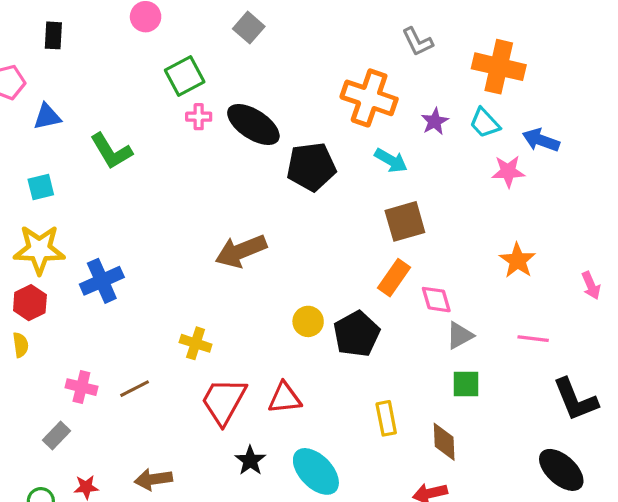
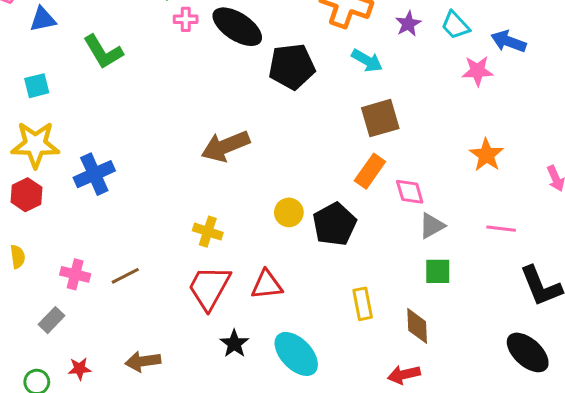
yellow cross: (196, 343) -> (208, 232), moved
yellow semicircle: (21, 345) -> (18, 257), moved

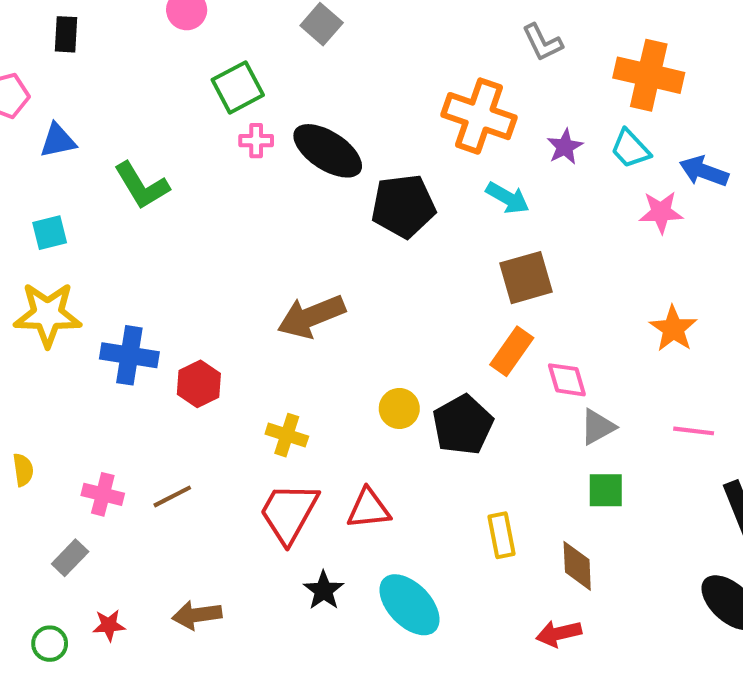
blue cross: (94, 174) -> (129, 355), turned 33
red hexagon: (26, 195) -> (199, 384), moved

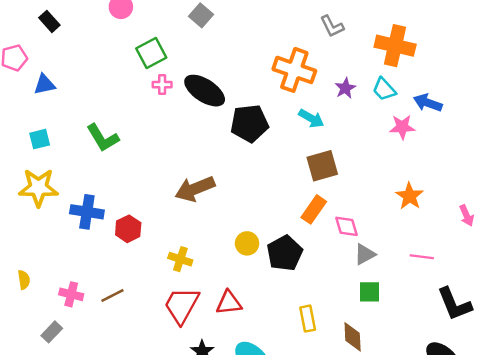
black rectangle: (66, 34) -> (49, 21), turned -45
green L-shape: (142, 186) -> (103, 138), moved

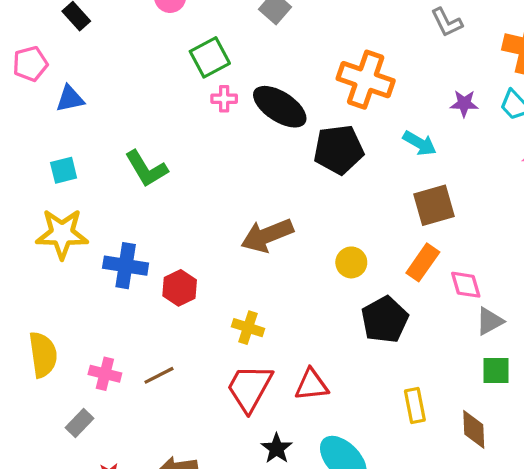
orange cross: (294, 70) -> (366, 80), moved
purple star: (345, 88) -> (464, 103), turned 30
yellow circle: (247, 243) -> (351, 262), moved
yellow semicircle: (24, 280) -> (43, 355), size x1.8

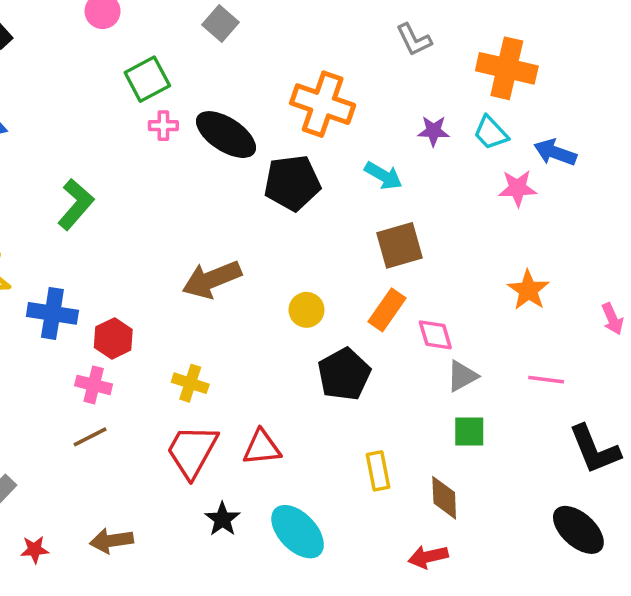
green L-shape: (146, 169) -> (76, 204), turned -108
pink cross: (105, 374) -> (94, 385), moved

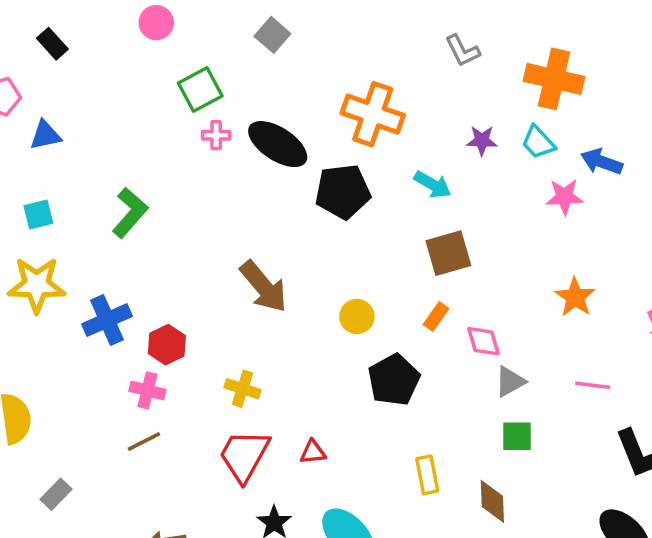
brown arrow: (212, 279) -> (264, 287), turned -108
orange rectangle: (387, 310) -> (436, 317), size x0.7
blue cross: (52, 313) -> (107, 320), turned -33
red triangle: (262, 448) -> (313, 452), size x0.7

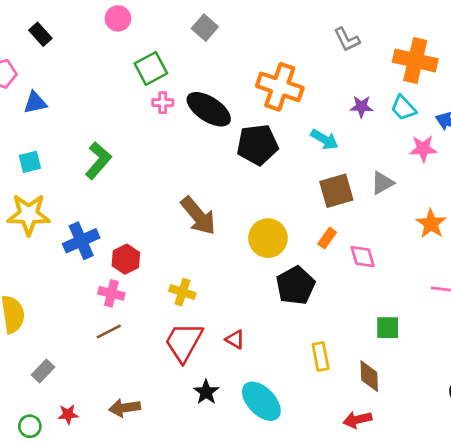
yellow circle: (357, 317) -> (268, 238), size x1.5
gray triangle: (510, 382) -> (382, 183), moved
red triangle: (313, 452) -> (235, 339), turned 36

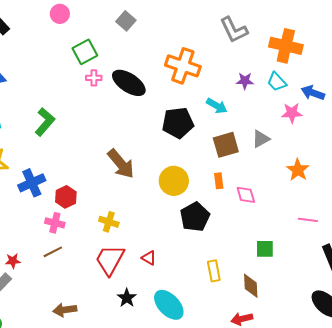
gray L-shape: (347, 39) -> (234, 30), size x1.4
black pentagon: (257, 145) -> (178, 123), moved
orange rectangle: (327, 238) -> (219, 181), turned -42
red star: (68, 414) -> (13, 261), moved

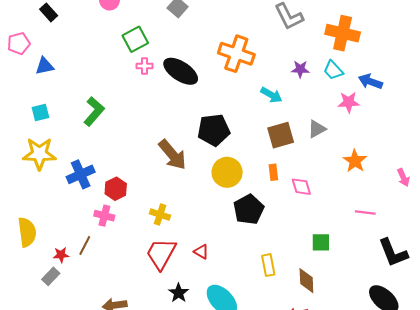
black pentagon: (178, 123) -> (214, 130), moved
brown line: (53, 252) -> (85, 245), moved, turned -36

